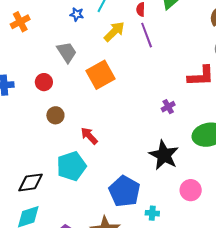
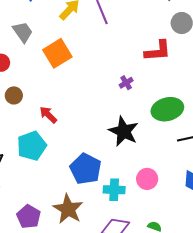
pink circle: (191, 190) -> (147, 179), moved
cyan cross: (152, 213) -> (114, 190), size x1.5

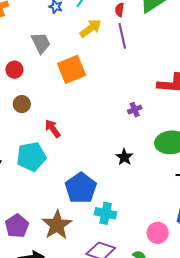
black star: (124, 131) -> (124, 157), size x0.6
pink circle: (147, 179) -> (158, 233), moved

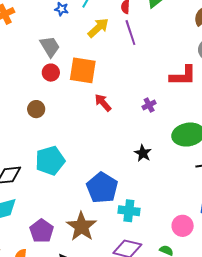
orange square: (72, 69) -> (83, 70), turned 36
red circle: (14, 70) -> (51, 73), moved
red arrow: (53, 129) -> (103, 103), moved

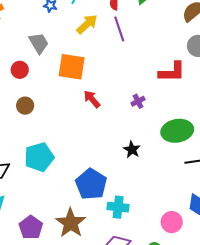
red circle: (51, 73) -> (20, 70), moved

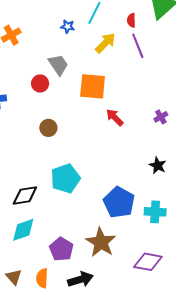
red circle: (20, 70) -> (40, 83), moved
cyan cross: (118, 207) -> (155, 212), moved

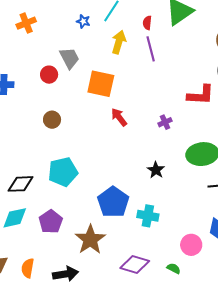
yellow arrow: (105, 43) -> (119, 42), turned -35
purple pentagon: (61, 249) -> (51, 222), moved

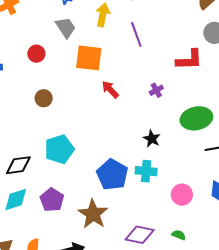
purple line: (151, 49) -> (136, 34), moved
gray trapezoid: (69, 58) -> (66, 27), moved
cyan cross: (148, 216) -> (146, 171), moved
pink circle: (191, 245) -> (182, 195), moved

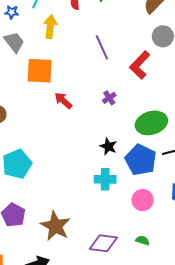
purple line: (136, 34) -> (102, 47), moved
red L-shape: (189, 60) -> (140, 65), turned 140
blue pentagon: (112, 175) -> (141, 160), moved

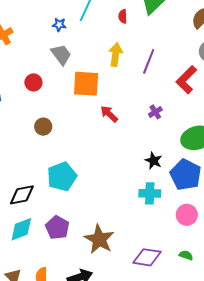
yellow arrow: (50, 27) -> (116, 55), moved
purple line: (102, 47) -> (149, 61), turned 45

